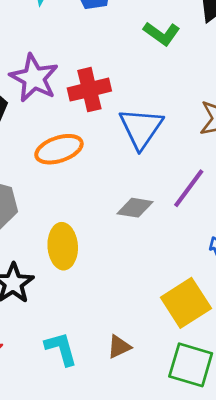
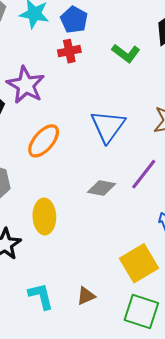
red cross: (89, 90) -> (69, 51), moved, size x0.7
orange ellipse: (59, 149) -> (44, 141), turned -32

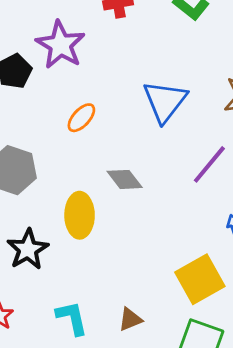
orange ellipse: (44, 141) -> (81, 118), size x0.7
gray diamond: (102, 188) -> (125, 179), moved, turned 40

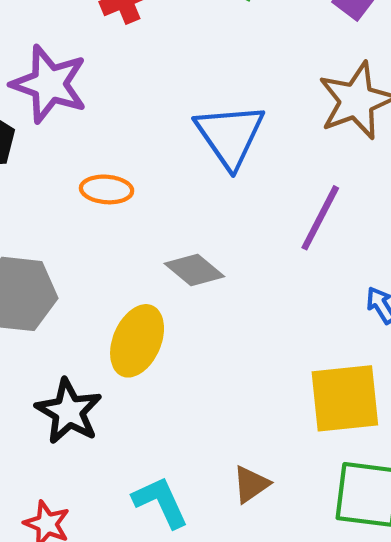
orange ellipse: (81, 118) -> (107, 189), turned 64
yellow ellipse: (80, 215) -> (137, 341), turned 36
yellow square: (200, 279) -> (345, 398), turned 36

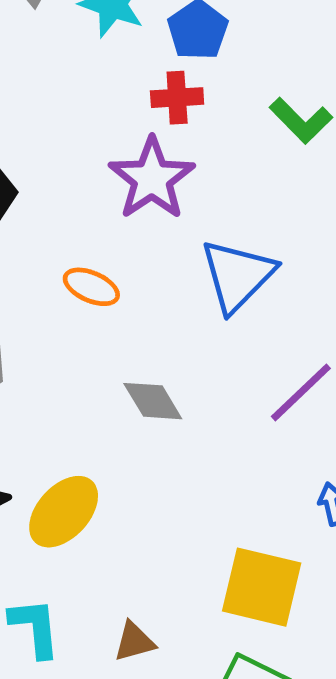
purple star: (49, 84) -> (152, 179), moved
yellow ellipse: (137, 341) -> (64, 512), moved

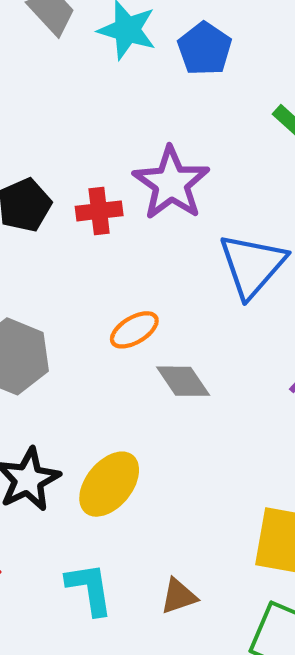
red cross: (177, 98) -> (99, 211), moved
orange ellipse: (91, 287) -> (134, 330), moved, turned -51

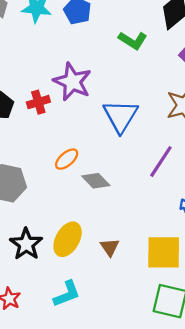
cyan L-shape: (89, 589) -> (67, 294), turned 88
brown triangle: (179, 596) -> (110, 247), moved, turned -36

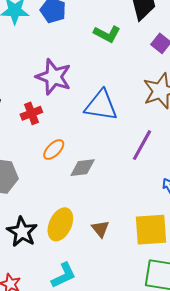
red cross: (38, 102) -> (31, 113), moved
blue triangle: (121, 116) -> (101, 105), turned -48
gray diamond: (96, 181) -> (83, 168), turned -48

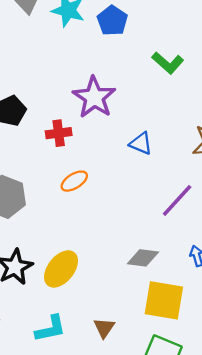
blue triangle: (101, 105) -> (141, 143), size x0.6
gray diamond: (83, 168) -> (143, 258), moved
brown triangle: (100, 229) -> (104, 328), moved

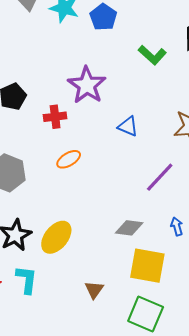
cyan L-shape: (51, 329) -> (27, 280), moved, turned -72

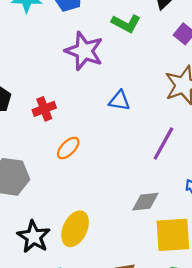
purple star: (87, 85) -> (84, 51), moved

